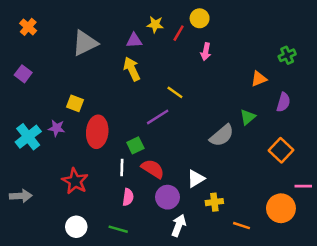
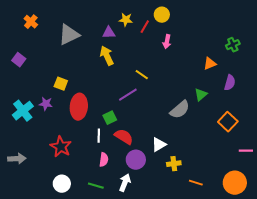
orange cross: (28, 27) -> (31, 22), moved
orange circle: (281, 208) -> (235, 183), moved
white arrow: (179, 226) -> (125, 183), moved

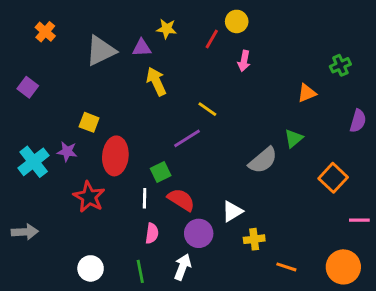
yellow star: (126, 20) -> (167, 29), moved
purple triangle: (109, 33) -> (142, 48), moved
purple semicircle: (230, 83) -> (358, 121), moved
red star: (61, 147) -> (89, 197), moved
green line: (96, 186) -> (140, 271), turned 63

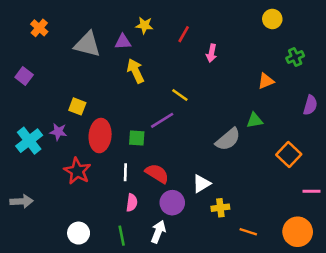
yellow circle: (237, 21) -> (272, 19), moved
gray triangle: (101, 51) -> (87, 44), turned 40
green triangle: (294, 138) -> (255, 120), turned 30
green square: (161, 172) -> (137, 138), moved, turned 30

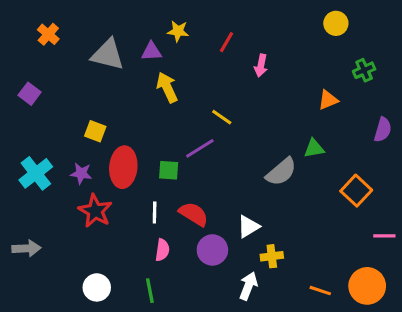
purple star: (58, 132) -> (81, 173), moved
white arrow: (158, 232) -> (248, 286), moved
orange line: (248, 232) -> (320, 291), moved

